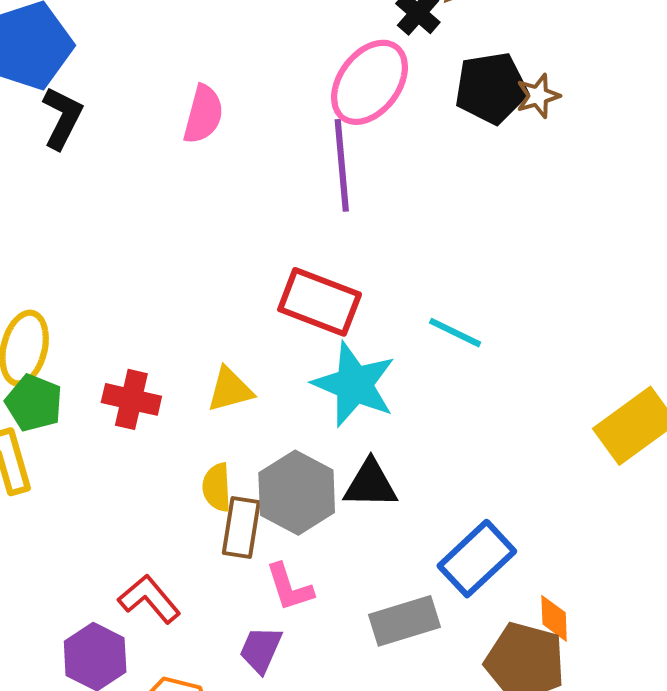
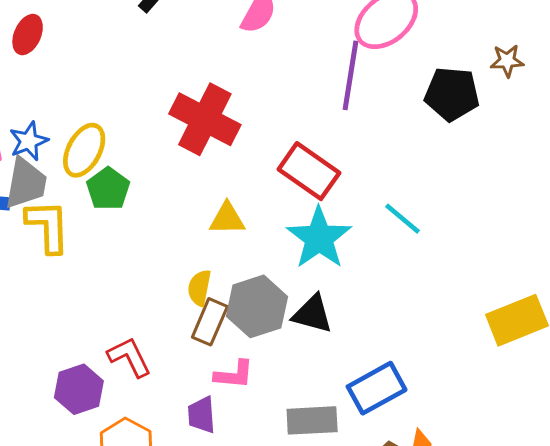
black pentagon: (491, 88) -> (452, 94), moved
red cross: (131, 399) -> (205, 119), moved, size x1.6
green pentagon: (34, 403) -> (108, 189), moved
pink L-shape: (289, 587) -> (234, 374), turned -81
purple trapezoid: (261, 650) -> (201, 415), turned -42

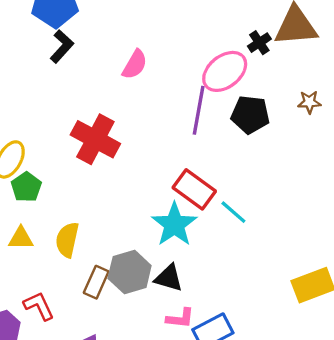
black pentagon: (452, 94) -> (250, 115), moved
red rectangle: (309, 171) -> (194, 189), moved
yellow triangle: (227, 219) -> (21, 238), moved
yellow semicircle: (199, 288) -> (67, 240), moved, size x1.4
pink L-shape: (234, 374) -> (180, 318), moved

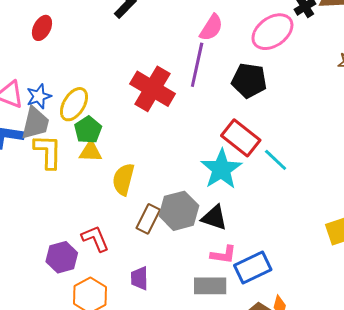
pink semicircle: (135, 65) -> (211, 28), moved
purple line: (199, 110) -> (197, 65), moved
black pentagon: (250, 115) -> (249, 80), moved
yellow triangle: (21, 238) -> (90, 152), moved

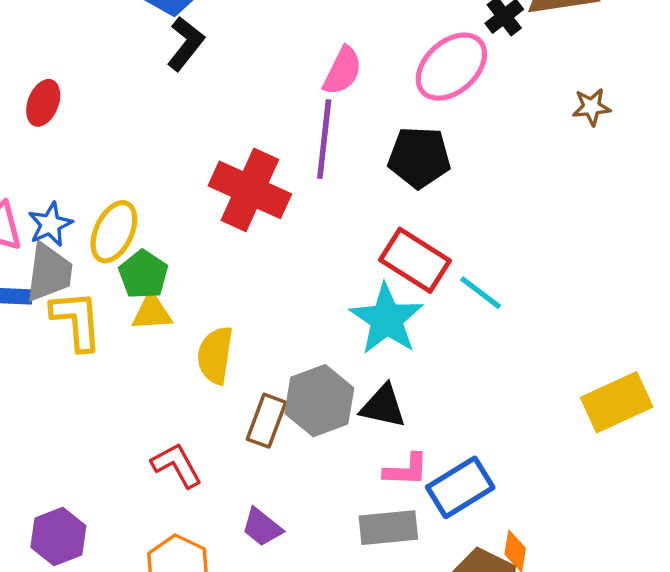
purple hexagon: (62, 257) -> (58, 537), moved
purple trapezoid: (139, 278) -> (262, 527), turned -45

